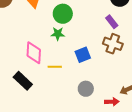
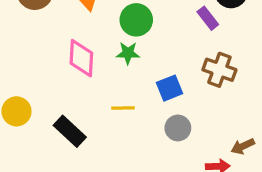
purple rectangle: (112, 22) -> (208, 18), moved
pink diamond: (34, 53) -> (81, 58), moved
gray circle: (86, 89) -> (178, 128), moved

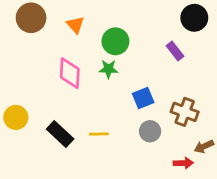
purple rectangle: (208, 18) -> (175, 51), moved
brown cross: (219, 70) -> (185, 112), moved
yellow line: (123, 108) -> (99, 134), moved

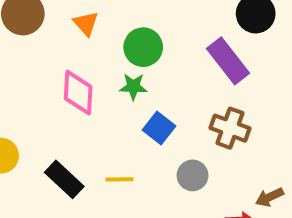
purple rectangle: (175, 51) -> (228, 61), size x1.6
blue square: (143, 98) -> (159, 128), moved, turned -30
brown cross: (185, 112) -> (230, 128), moved

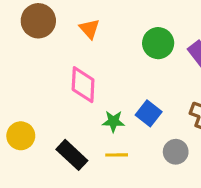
green circle: (143, 47) -> (158, 43), moved
green star: (133, 87) -> (113, 121), moved

